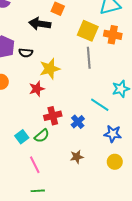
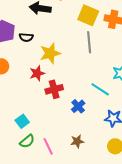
red cross: (53, 116) -> (54, 89), moved
green semicircle: (42, 136) -> (27, 141), moved
pink line: (35, 165) -> (48, 146), moved

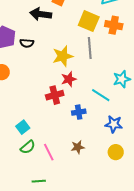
yellow star: (50, 53) -> (63, 56), moved
red star: (37, 73) -> (69, 79), moved
blue cross: (78, 106) -> (79, 112), turned 32

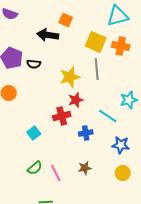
cyan square: (23, 127) -> (34, 133), moved

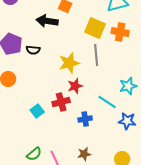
cyan square: (34, 133) -> (37, 111), moved
blue star: (121, 145) -> (127, 121), moved

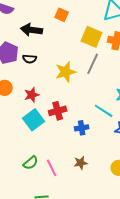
black arrow: (47, 21) -> (32, 30), moved
gray line: (96, 55) -> (93, 64), turned 30
red star: (75, 86) -> (32, 95), moved
cyan square: (37, 111) -> (34, 120), size x1.5

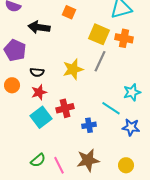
black semicircle: (30, 59) -> (37, 72), moved
brown star: (81, 163) -> (88, 160), size x1.6

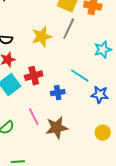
cyan star: (132, 92) -> (103, 50), moved
pink line: (59, 165) -> (34, 117), moved
yellow circle: (126, 165) -> (103, 133), moved

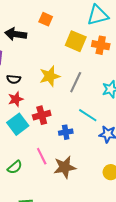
gray line: (69, 29) -> (76, 82), moved

